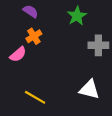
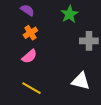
pink semicircle: (18, 54) -> (29, 56), moved

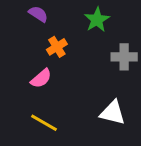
orange cross: (30, 33) -> (57, 47), moved

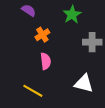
pink semicircle: (41, 78) -> (46, 61), moved, turned -56

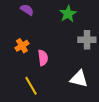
orange cross: (42, 35) -> (22, 46), moved
yellow line: (33, 91) -> (31, 86), turned 30

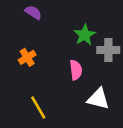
green star: (68, 14) -> (85, 35), moved
pink semicircle: (43, 58) -> (76, 70), moved

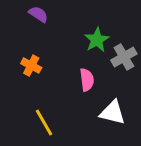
gray cross: (108, 50) -> (124, 57), turned -30
orange cross: (27, 57) -> (31, 66), turned -30

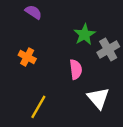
white triangle: (113, 113) -> (98, 98), turned 35
yellow line: (44, 123) -> (38, 107), turned 60

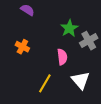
yellow line: (38, 107) -> (45, 83), moved

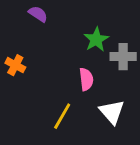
gray cross: (89, 41) -> (123, 57), turned 30
orange cross: (22, 47) -> (15, 65), moved

